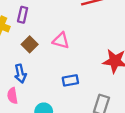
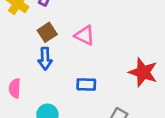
blue arrow: (20, 74) -> (45, 59), moved

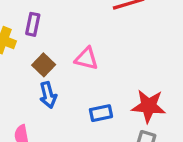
red star: (143, 72) -> (149, 106), moved

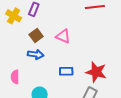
blue arrow: (48, 95) -> (36, 54), turned -77

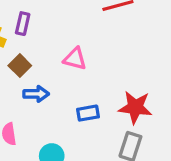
brown square: (36, 35) -> (20, 66), moved

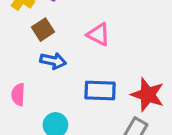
blue rectangle: (88, 113) -> (100, 90), size x1.4

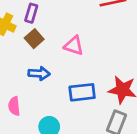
brown square: (43, 30) -> (34, 39), moved

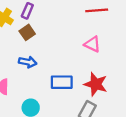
pink triangle: (74, 46) -> (92, 44), moved

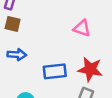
brown square: (27, 32) -> (13, 24), turned -35

